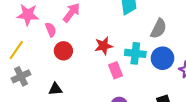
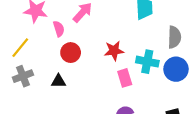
gray semicircle: (159, 29) -> (174, 37), turned -30
black triangle: (55, 89) -> (58, 81), moved

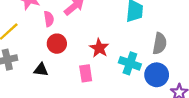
red star: (114, 51) -> (99, 48), turned 30
pink rectangle: (125, 78) -> (86, 73), moved

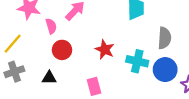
pink rectangle: (86, 73) -> (94, 86), moved

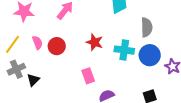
pink semicircle: (51, 26) -> (37, 43), moved
black triangle: (49, 78) -> (33, 80), moved, turned -40

